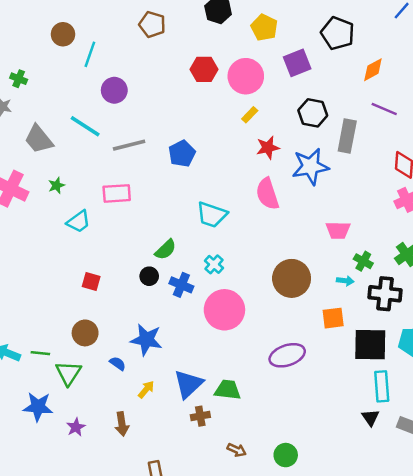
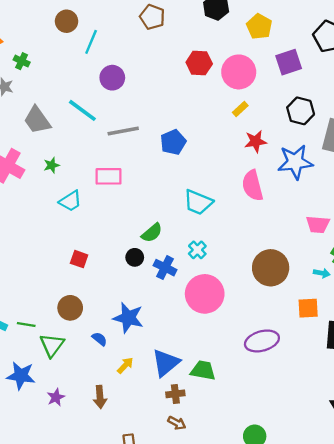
brown arrow: (237, 450) -> (177, 423), moved

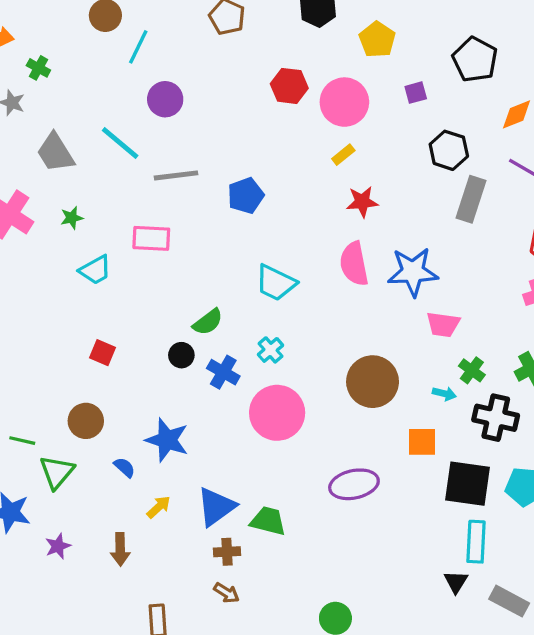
purple square: (289, 62) -> (416, 93), size x0.6
black hexagon: (301, 111) -> (449, 150), moved
blue star: (295, 162) -> (413, 272), moved

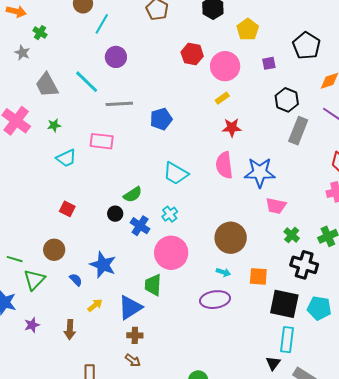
cyan arrow: (444, 394) -> (223, 272), moved
green trapezoid: (268, 521) -> (153, 285), moved, turned -105

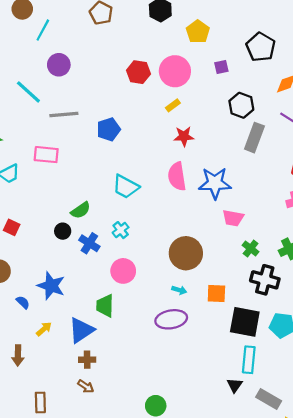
red hexagon: (192, 54) -> (138, 72), moved
pink circle: (171, 253) -> (123, 271), size x0.7

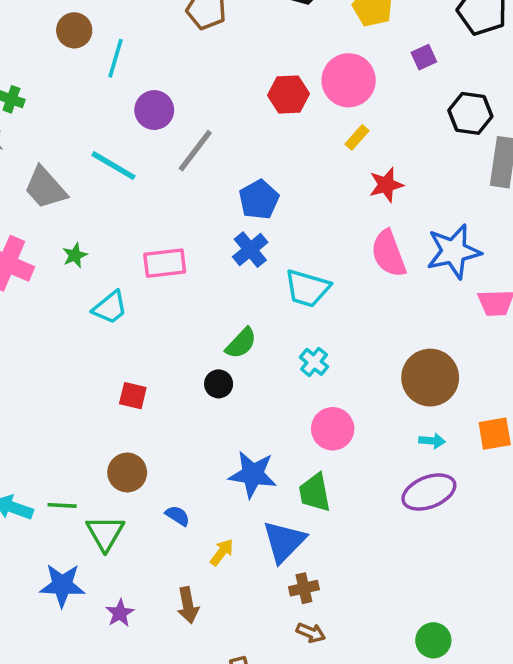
gray line: (64, 114) -> (195, 151), moved, turned -36
blue cross: (89, 243) -> (250, 250), moved, turned 30
blue star: (51, 286) -> (253, 474), moved

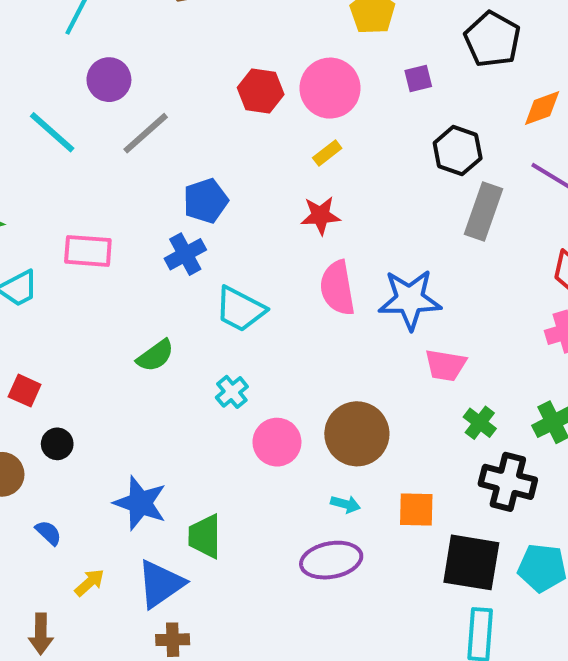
red star: (386, 185) -> (320, 216), moved
black circle: (219, 384) -> (57, 444), moved
pink circle: (333, 429) -> (277, 442), moved

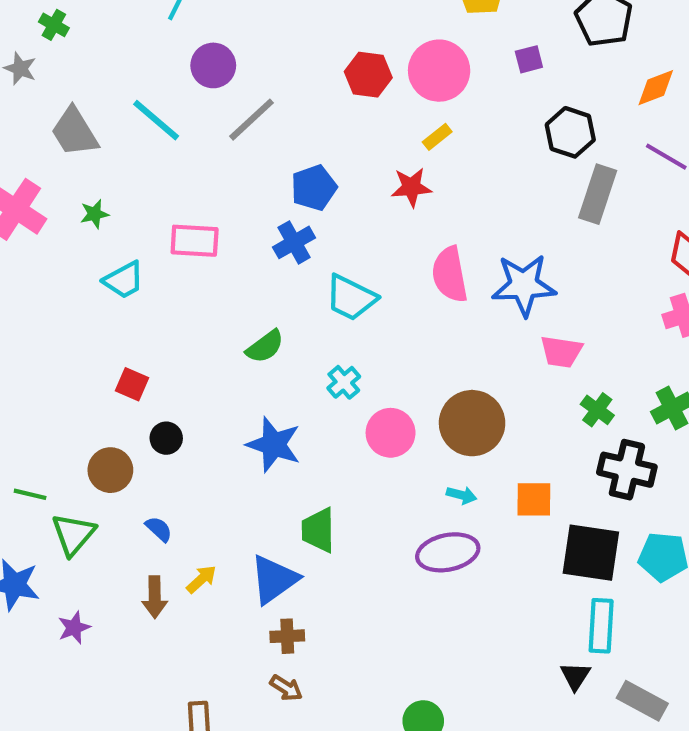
red star: (320, 216) -> (411, 187), moved
blue star: (140, 503) -> (274, 445), moved
brown arrow: (41, 634) -> (155, 597), moved

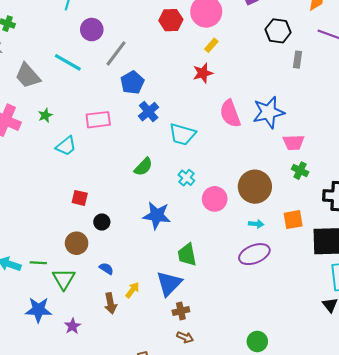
blue pentagon: (314, 188) -> (132, 82), moved
gray rectangle: (598, 194) -> (298, 60), size x0.6
green cross: (597, 410) -> (300, 171), moved

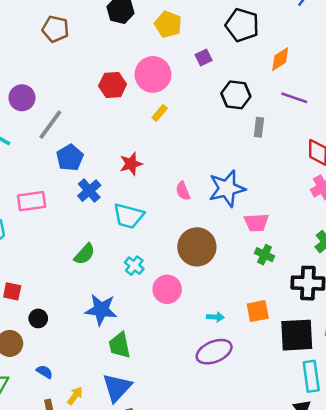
red star: (203, 73) -> (131, 164), moved
pink semicircle: (230, 114) -> (183, 191), size x0.6
brown circle: (255, 187) -> (197, 247), moved
green trapezoid: (187, 255) -> (120, 345), moved

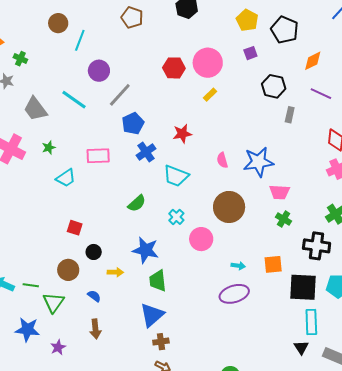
yellow pentagon: (168, 24) -> (247, 20), moved
yellow arrow: (75, 396) -> (115, 272), moved, turned 49

